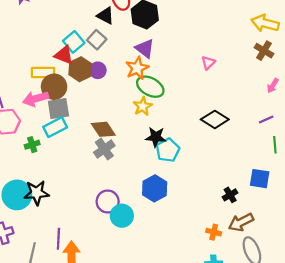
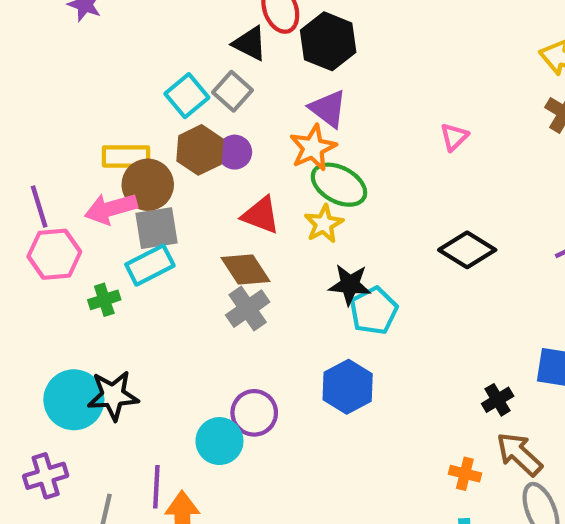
red triangle: (64, 55) -> (261, 215), moved
cyan circle: (122, 216) -> (219, 441), moved
brown arrow: (241, 222) -> (519, 454), turned 70

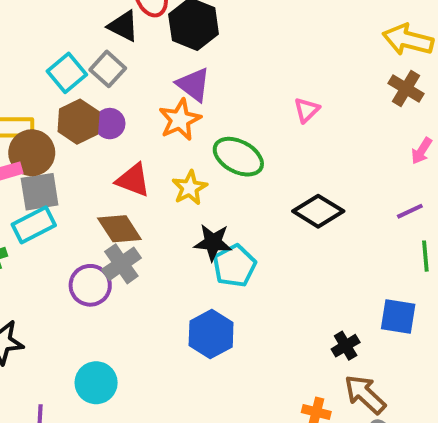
green ellipse: (339, 185) -> (238, 157), moved
purple circle: (254, 413) -> (90, 285), moved

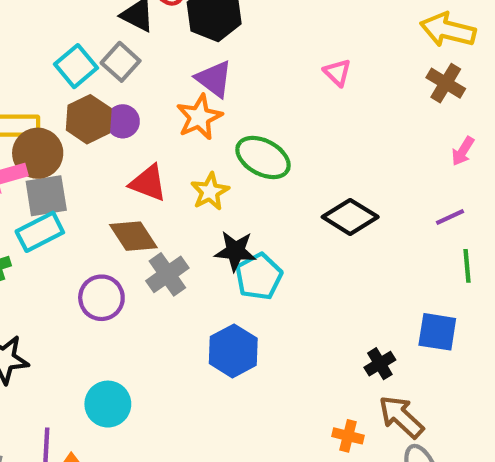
pink triangle: (307, 110) -> (337, 72), moved, turned -32
gray cross: (121, 264) -> (167, 274), moved

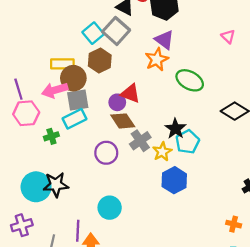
gray square: (121, 62) -> (116, 31), size x1.4
purple circle: (123, 121) -> (117, 102), moved
yellow star: (210, 191) -> (162, 152), moved
black star: (235, 251) -> (175, 129), turned 30

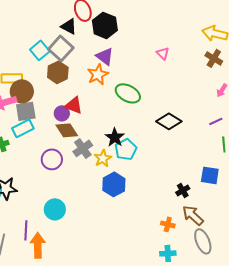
brown hexagon: (100, 61) -> (58, 72), moved

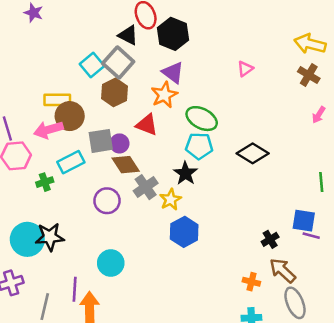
pink triangle: (163, 53) -> (245, 69), turned 40
red triangle: (74, 105) -> (147, 125), moved
gray square: (26, 111) -> (101, 141), moved
purple line: (216, 121) -> (311, 236), moved, turned 40
cyan pentagon: (126, 149) -> (199, 146), moved, turned 30

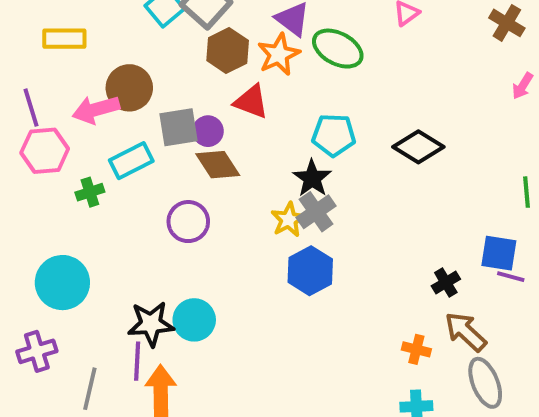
brown hexagon: (114, 92) -> (228, 50), moved
yellow rectangle: (57, 100) -> (64, 39), moved
green ellipse: (202, 119) -> (338, 49), moved
gray cross: (146, 187) -> (316, 212), moved
black star: (50, 237) -> (151, 324), moved

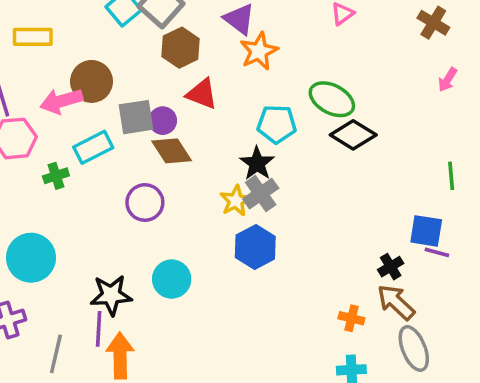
green ellipse: (338, 49) -> (332, 99), moved
orange star: (279, 54) -> (259, 51), moved
black cross: (446, 283) -> (391, 267), moved
cyan circle: (194, 320) -> (172, 279), moved

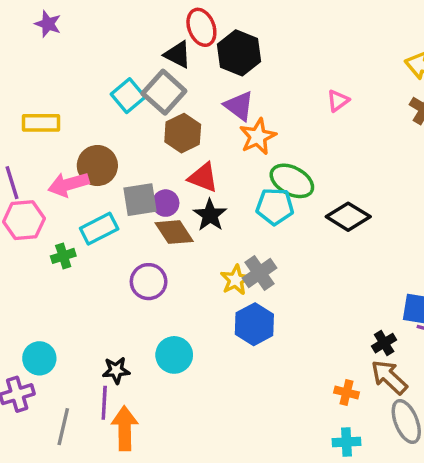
green ellipse: (332, 99) -> (292, 181), moved
black star: (257, 163) -> (210, 215), moved
cyan circle: (31, 258) -> (39, 358), moved, size x0.7
black star: (111, 295) -> (116, 370), size x0.7

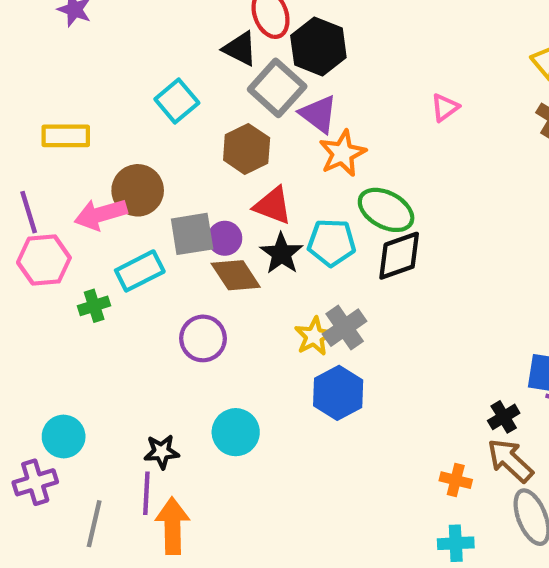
gray square: (164, 92) -> (277, 88), moved
cyan pentagon: (275, 206) -> (332, 243), moved
black diamond: (348, 217) -> (399, 256), moved, turned -51

